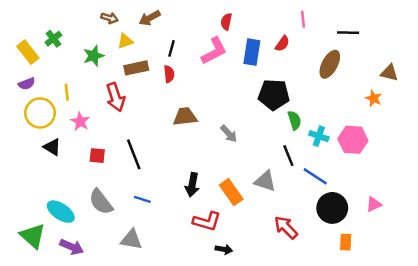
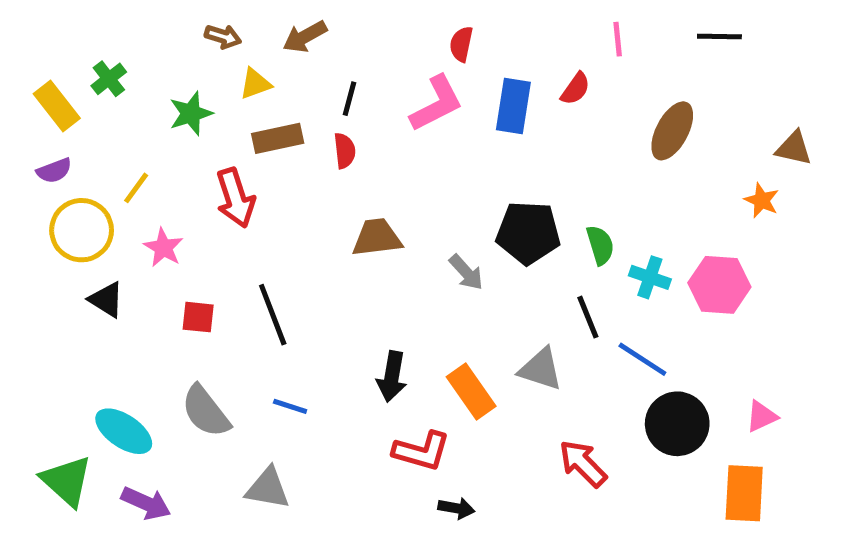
black line: (348, 33) -> (719, 37), moved
yellow line: (67, 92) -> (136, 188), turned 42
black pentagon: (274, 95) -> (528, 233), moved
orange rectangle: (346, 242) -> (744, 493), moved, size x1.6

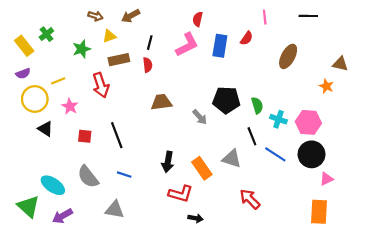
yellow line: (136, 188) -> (58, 81), turned 32
black circle: (677, 424) -> (312, 154), moved
purple arrow: (146, 503) -> (62, 216), turned 126

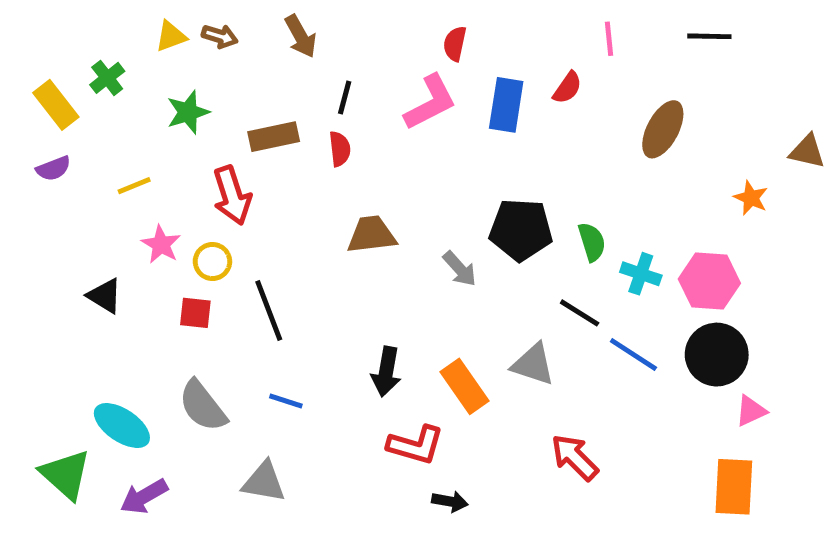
brown arrow: (131, 16) -> (301, 36), turned -90
yellow triangle: (109, 36) -> (171, 36), moved
brown triangle: (340, 64) -> (807, 151), moved
yellow circle: (35, 99) -> (212, 262), moved, size x0.6
black line: (252, 136) -> (580, 313), turned -36

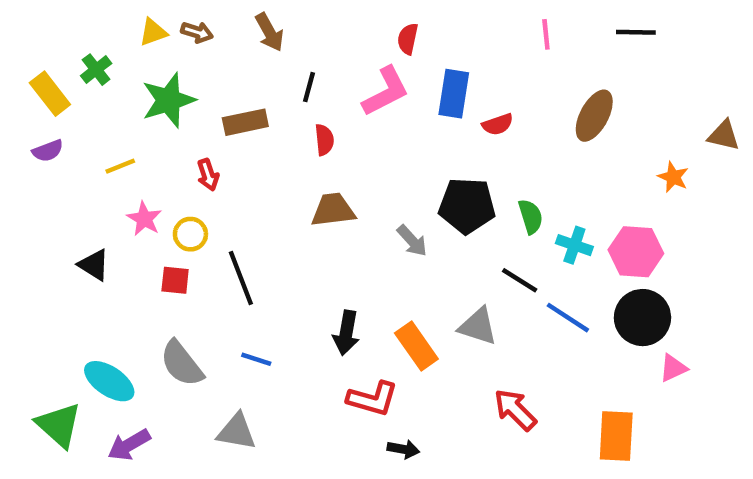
red semicircle: (567, 88) -> (498, 124), moved, turned 36
green star: (188, 112) -> (168, 100), size x1.4
red semicircle: (340, 149) -> (324, 140), moved
red arrow: (232, 195) -> (208, 175), size x0.6
orange rectangle: (734, 487) -> (616, 436), moved

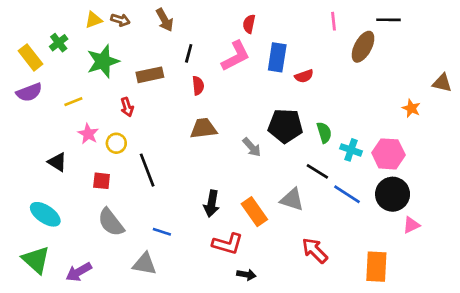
brown ellipse: (594, 116) -> (363, 47), moved
purple semicircle: (48, 151) -> (29, 92), size x1.4
red square: (175, 280) -> (102, 181), moved
blue line: (256, 359) -> (162, 232), moved
cyan ellipse: (109, 381) -> (45, 214), moved

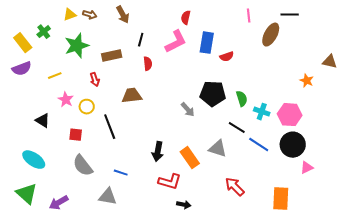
brown trapezoid: (203, 128) -> (132, 96), moved

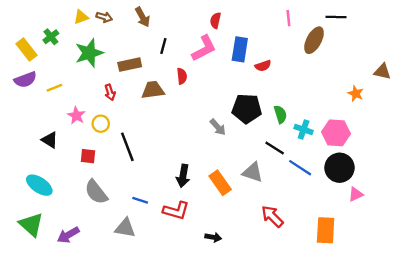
red semicircle: (148, 64) -> (182, 76), moved
yellow line: (55, 76) -> (54, 88), moved
brown trapezoid: (132, 96) -> (153, 90), moved
red L-shape: (170, 182) -> (176, 211), moved

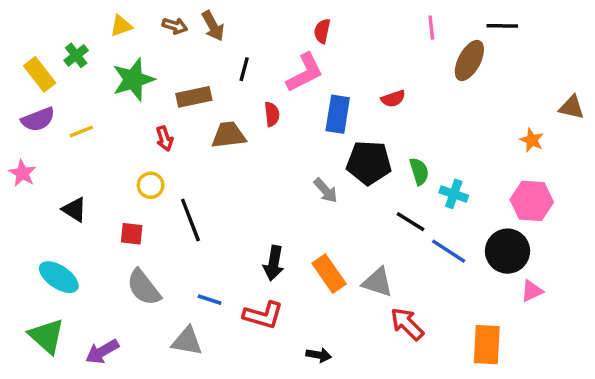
brown arrow: (104, 17) -> (175, 26), moved
blue rectangle: (240, 49) -> (338, 114), moved
pink star: (76, 116) -> (22, 173), moved
pink hexagon: (336, 133) -> (532, 201), moved
gray triangle: (253, 172) -> (378, 282), moved

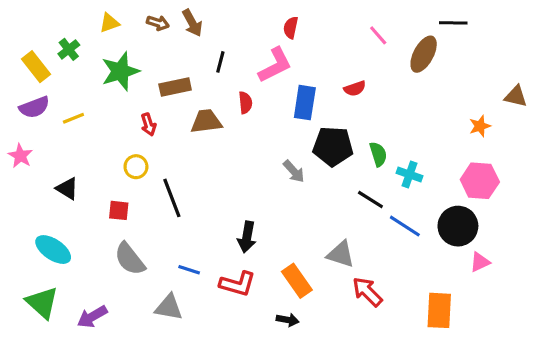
pink line: (431, 28) -> (378, 35), moved, turned -35
orange star: (532, 140) -> (480, 126), turned 30
orange rectangle: (329, 274) -> (297, 281), moved

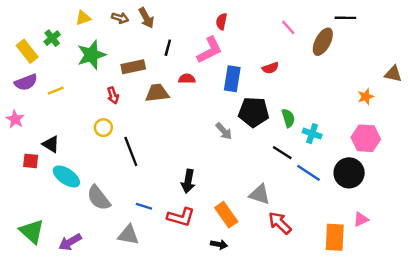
red semicircle: (245, 103) -> (187, 79), turned -84
red square: (119, 210) -> (31, 161), moved
cyan ellipse: (53, 250) -> (66, 176), moved
pink triangle: (480, 262) -> (361, 219), moved

